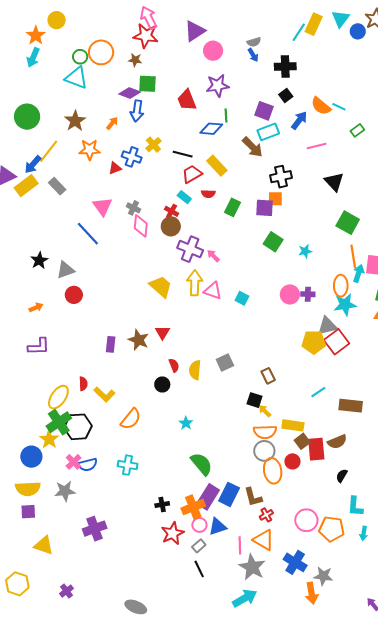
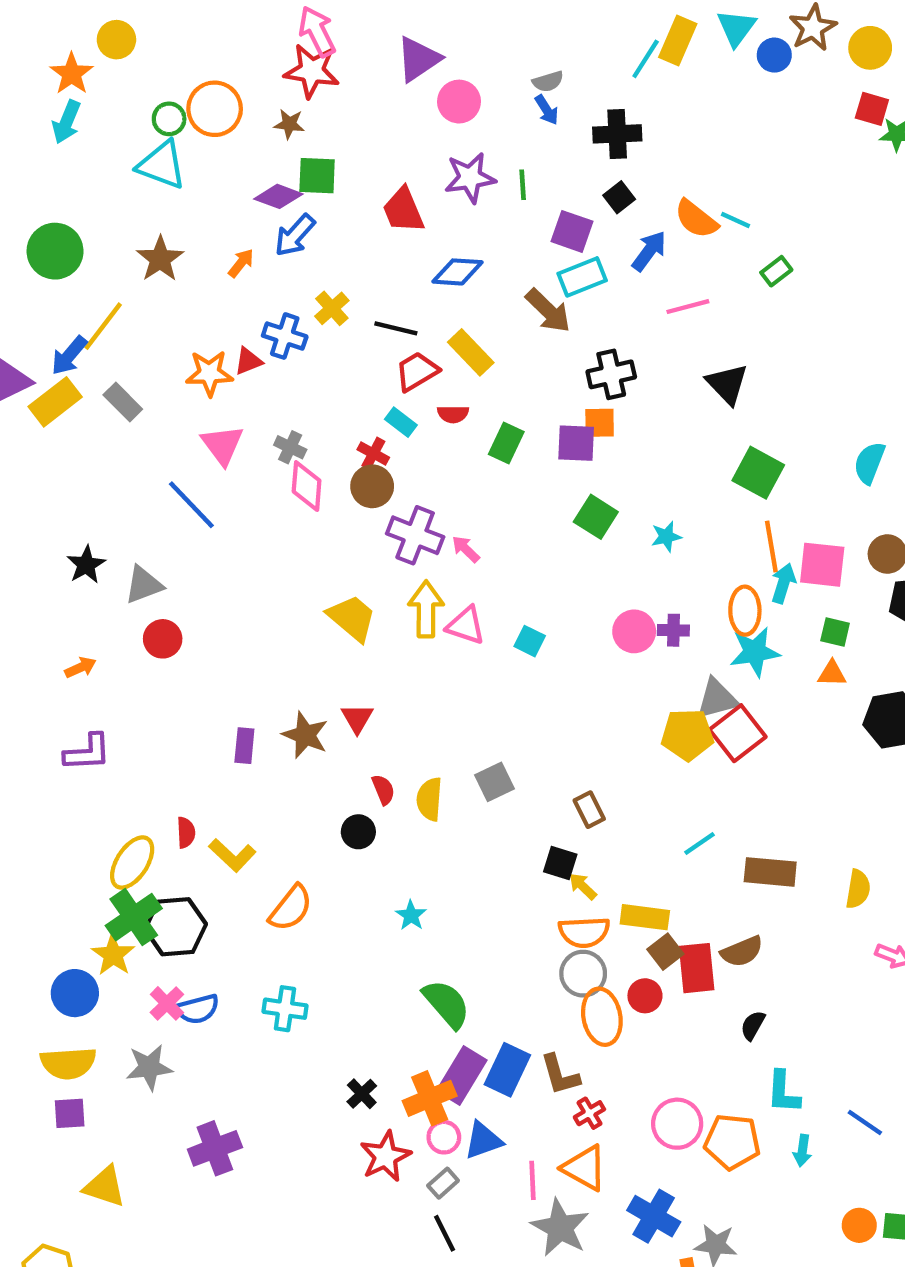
blue arrow: (137, 111) -> (295, 235), turned 35
green line: (226, 115) -> (523, 185), moved
orange star: (90, 150) -> (209, 373), moved
black cross: (162, 505) -> (362, 1094), turned -32

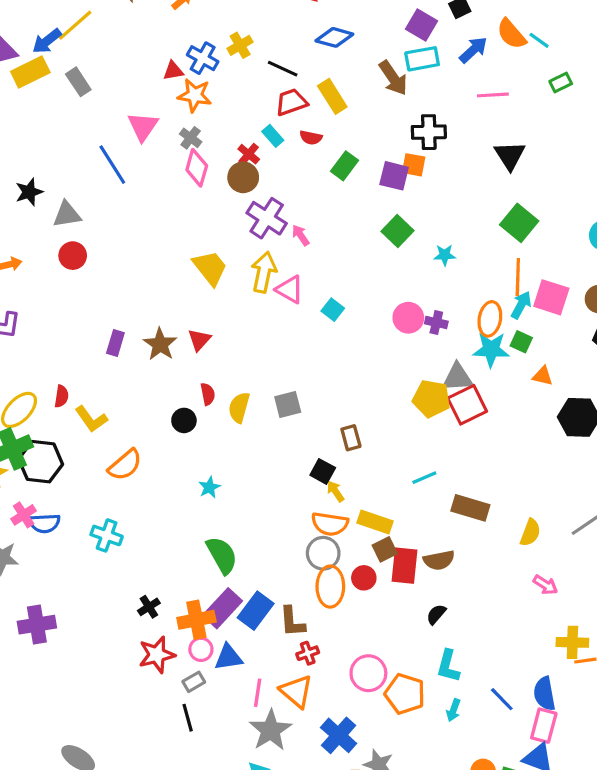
orange star: (209, 373) -> (195, 95), moved
green square: (835, 632) -> (521, 342), moved

